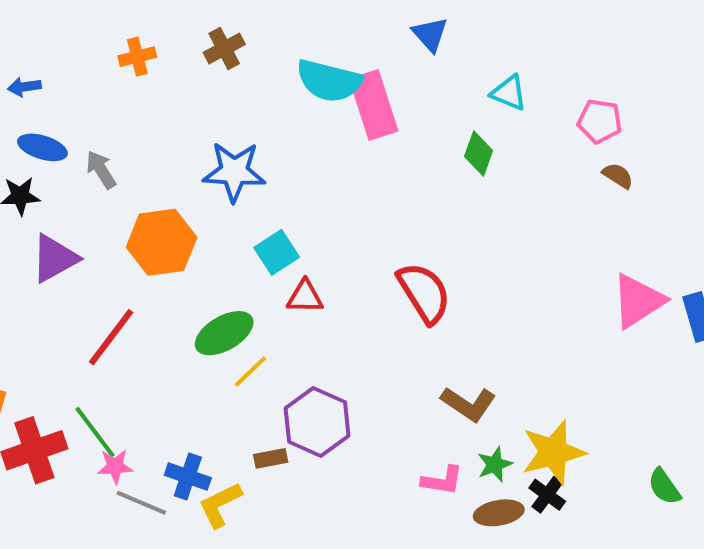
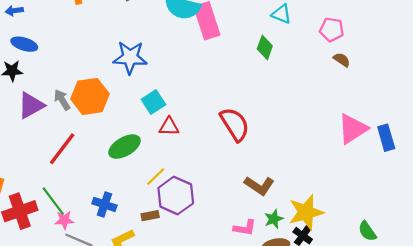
gray arrow: (101, 170) -> (62, 100), moved
yellow line: (250, 372) -> (156, 177), moved
blue cross: (188, 477) -> (104, 204), moved

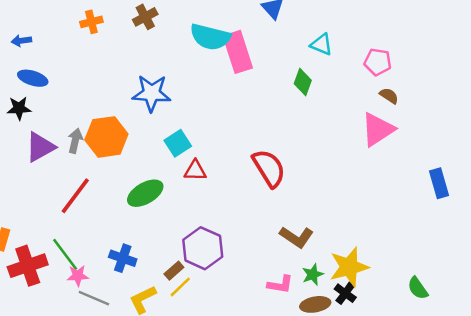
gray arrow: (62, 100) -> (75, 141), turned 45
pink triangle: (353, 129) -> (378, 129), moved
yellow line: (156, 177) -> (180, 287), moved
brown rectangle: (150, 216) -> (174, 271), turned -30

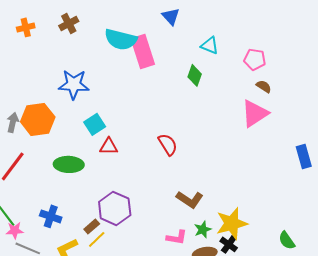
red semicircle: (269, 168) -> (168, 144), size x0.7
green ellipse: (145, 193) -> (69, 164), turned 32

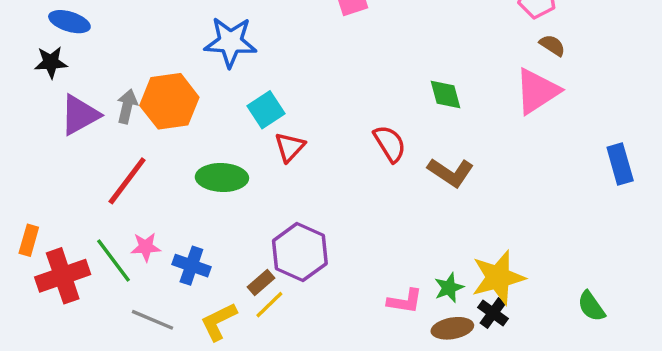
green diamond: (195, 75) -> (446, 94), moved, turned -35
red triangle: (109, 146) -> (290, 147), turned -48
brown L-shape: (190, 199) -> (451, 172), moved
pink star: (15, 230) -> (146, 247), moved

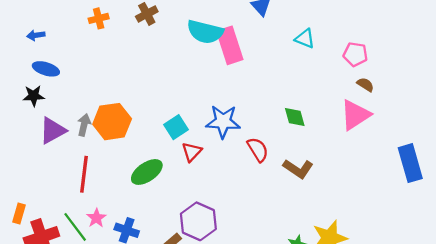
blue star: (230, 42) -> (223, 122), moved
blue rectangle: (620, 164) -> (410, 163), size x1.4
green ellipse: (222, 177) -> (147, 172), turned -36
red line: (127, 181) -> (84, 174), turned -30
pink star: (146, 247) -> (96, 218), turned -30

